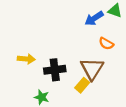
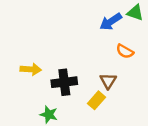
brown triangle: (92, 69) -> (108, 81), size x0.6

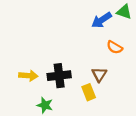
yellow arrow: (31, 69) -> (28, 76), moved
yellow rectangle: (97, 100) -> (89, 92), turned -63

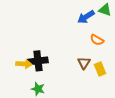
black cross: (59, 76) -> (38, 61), moved
yellow rectangle: (89, 92) -> (100, 69), moved

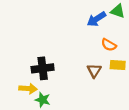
yellow arrow: (24, 64) -> (28, 89), moved
yellow rectangle: (100, 69) -> (118, 65), moved, turned -64

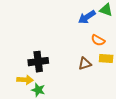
brown triangle: (94, 71) -> (85, 64), turned 40

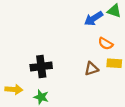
yellow arrow: (25, 80) -> (14, 89), moved

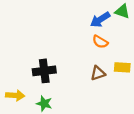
orange semicircle: (106, 44) -> (100, 42), moved

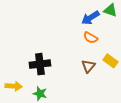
yellow rectangle: (122, 67) -> (110, 61), turned 32
brown triangle: (98, 73) -> (88, 66), turned -32

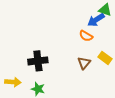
blue arrow: (90, 18) -> (96, 20), moved

